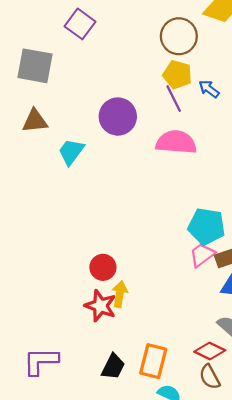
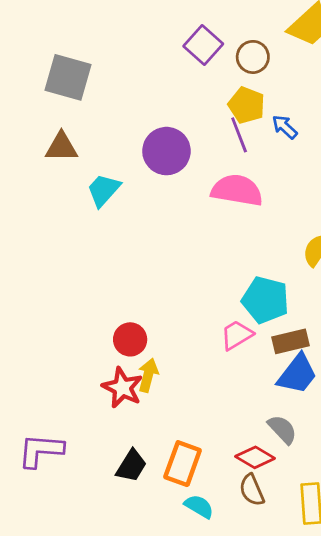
purple square: (80, 24) -> (203, 45), moved
brown circle: (179, 36) -> (253, 57), size x0.7
pink trapezoid: (202, 255) -> (237, 335), moved

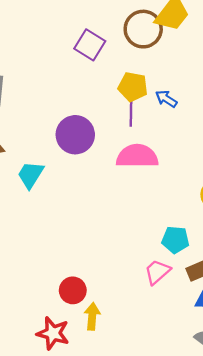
brown circle: (253, 57) -> (143, 29), moved, size x1.4
purple line: (239, 135) -> (131, 112), turned 32
cyan pentagon: (265, 300) -> (175, 240), size x0.7
red star: (122, 388) -> (53, 333), moved

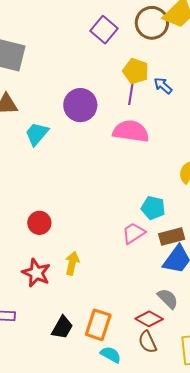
red circle: (73, 290) -> (39, 223), moved

